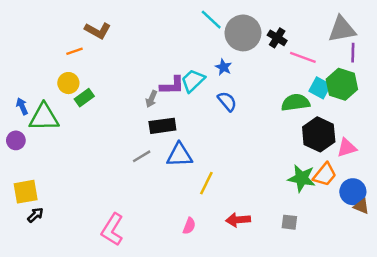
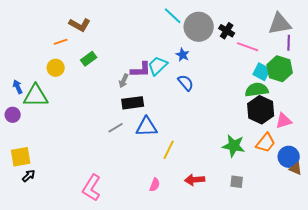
green rectangle: (84, 98) -> (89, 59), moved
green semicircle: (295, 103) -> (257, 90), moved
green star: (302, 178) -> (234, 146), moved

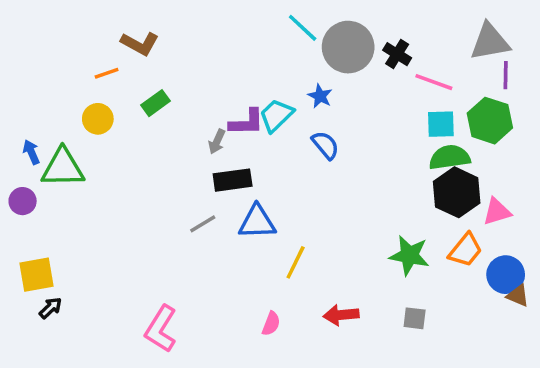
cyan square: (262, 72) -> (441, 124), moved, turned -30

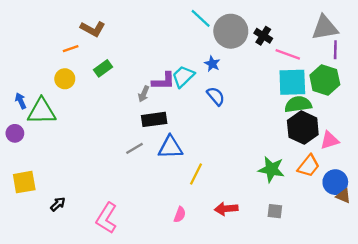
cyan square: (441, 124) -> (292, 82), size x1.5
black arrow: (51, 308) -> (58, 204), moved

